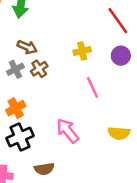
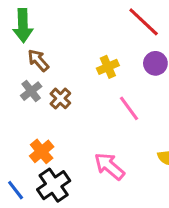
brown arrow: (27, 47) -> (38, 60), moved, turned -144
gray cross: (15, 69) -> (31, 91), moved

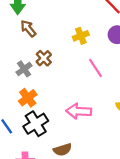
gray cross: (31, 91) -> (24, 69), moved
pink arrow: (109, 166) -> (79, 111), turned -40

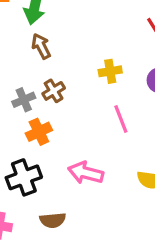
orange cross: (28, 98) -> (39, 132), moved

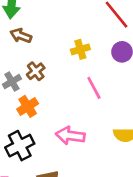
brown arrow: (41, 46) -> (21, 36), turned -35

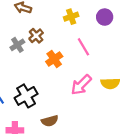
orange cross: (28, 106) -> (54, 59), moved
pink arrow: (70, 136) -> (81, 85), moved, turned -50

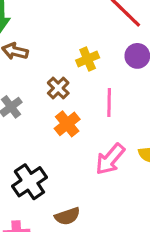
brown cross: (36, 36) -> (58, 88), moved
pink line: (83, 47) -> (109, 103), turned 36

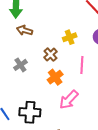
pink arrow: (110, 159) -> (69, 100), moved
black cross: (29, 182) -> (30, 112), turned 35

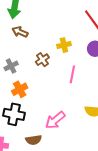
orange cross: (55, 77) -> (20, 89), moved
pink arrow: (69, 100) -> (55, 120), moved

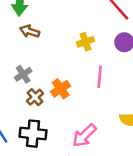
brown cross: (42, 60) -> (35, 97), moved
orange cross: (20, 89) -> (61, 89), moved

